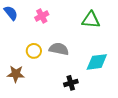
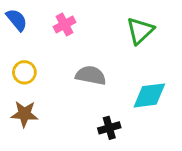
green triangle: (91, 20) -> (140, 31), turned -48
yellow circle: (34, 51) -> (24, 72), moved

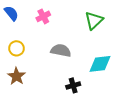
brown star: (24, 114) -> (16, 76), turned 30

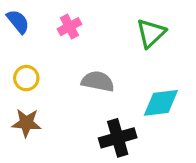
brown star: (16, 76) -> (26, 123), turned -30
black cross: (73, 85) -> (118, 138), size x1.5

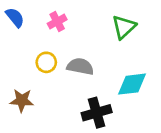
yellow circle: (26, 78) -> (46, 62), moved

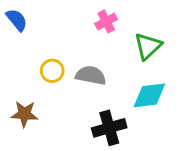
pink cross: (57, 22) -> (106, 21), moved
green triangle: (124, 27) -> (148, 46), moved

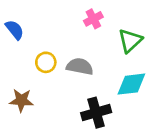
blue semicircle: (17, 20) -> (15, 30), moved

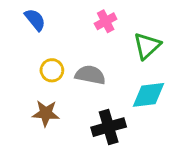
blue semicircle: (15, 30) -> (35, 20), moved
brown star: (21, 100) -> (46, 113), moved

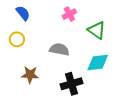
green triangle: (147, 46) -> (97, 30), turned -42
yellow circle: (52, 70) -> (17, 39), moved

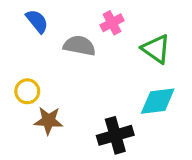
yellow circle: (17, 39) -> (27, 91), moved
gray semicircle: (59, 49) -> (79, 46), moved

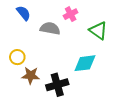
cyan diamond: (158, 101) -> (85, 63), moved
black cross: (115, 135) -> (57, 85), moved

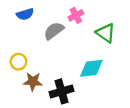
blue semicircle: (23, 13) -> (25, 14), turned 112
gray semicircle: (50, 28) -> (54, 31), turned -48

